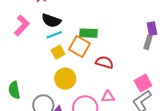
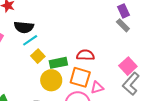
green rectangle: (88, 33) -> (58, 63), moved
gray rectangle: (148, 42) -> (123, 25), turned -48
orange square: (79, 47) -> (80, 77), moved

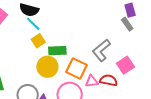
cyan line: (30, 40) -> (33, 24), turned 70
red semicircle: (85, 55) -> (109, 80), moved
gray L-shape: (131, 84) -> (101, 50), moved

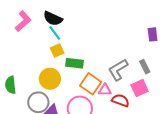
gray rectangle: (127, 24) -> (145, 67), moved
yellow circle: (47, 67) -> (50, 79), moved
pink triangle: (92, 81) -> (105, 90), moved

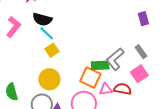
green rectangle: (74, 63) -> (100, 65), moved
pink triangle: (105, 90) -> (106, 89), moved

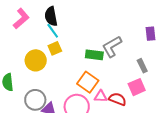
black semicircle: (42, 19) -> (51, 16), turned 54
gray L-shape: (115, 59) -> (112, 47), moved
green rectangle: (100, 65) -> (94, 55), moved
yellow circle: (49, 79) -> (36, 60), moved

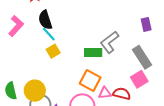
yellow circle: (36, 60) -> (35, 91), moved
gray rectangle: (142, 66) -> (142, 57), size x1.6

